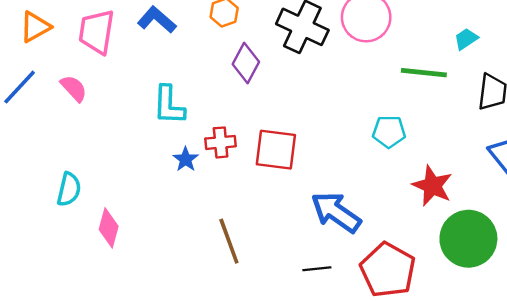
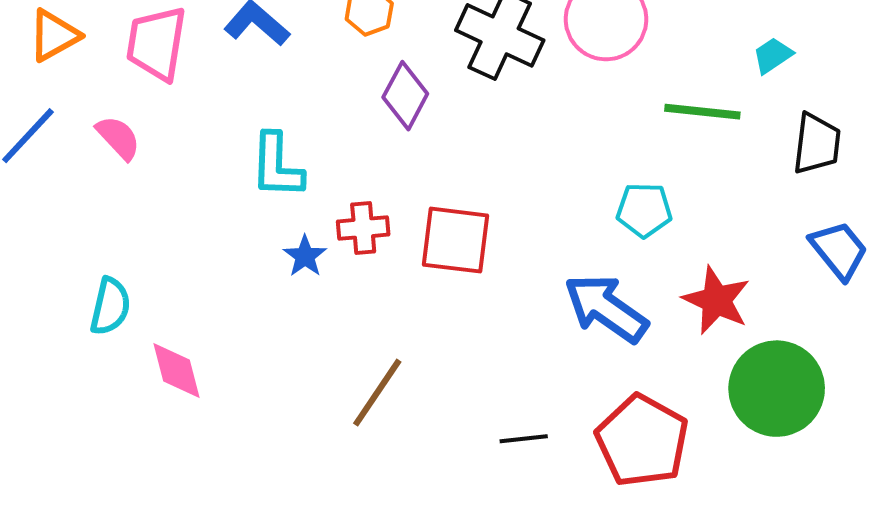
blue arrow: (336, 212) -> (606, 308), moved
pink diamond: (109, 228) -> (177, 371), turned -30
brown line: (229, 241) -> (377, 393), turned 54

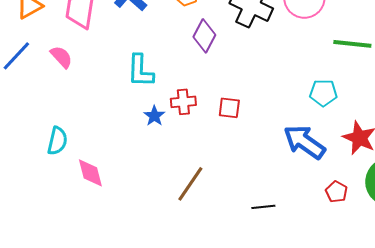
red square: (455, 240) -> (229, 108), size x0.6
red pentagon: (642, 441) -> (336, 192), moved, size x0.5

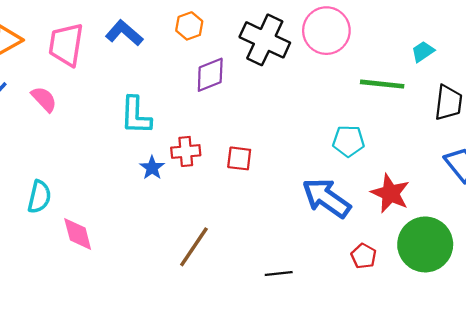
purple diamond: (204, 36) -> (210, 75), turned 40

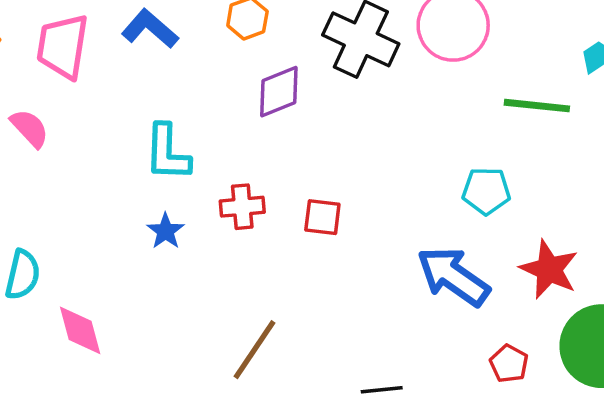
blue star: (152, 168) -> (166, 231), moved

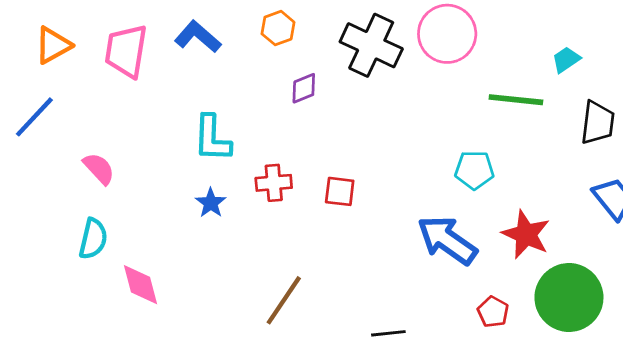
purple diamond: (279, 92) -> (304, 88), size x0.7
pink semicircle: (30, 128) -> (99, 169), moved

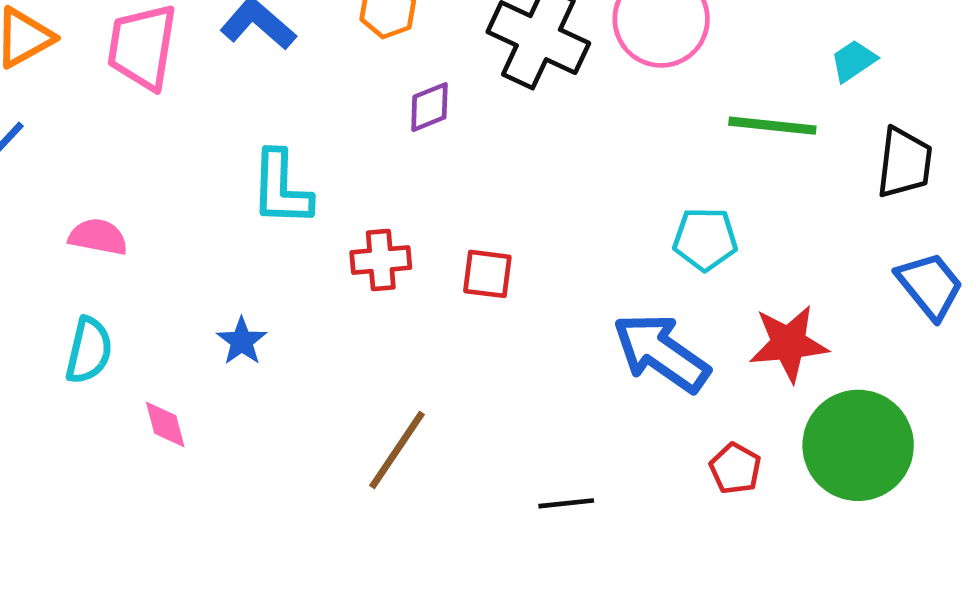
pink semicircle: (99, 169) -> (98, 237), turned -36
blue star: (211, 203) -> (242, 341), moved
red star: (526, 234) -> (789, 343), turned -30
pink diamond: (140, 285) -> (165, 425), size x0.7

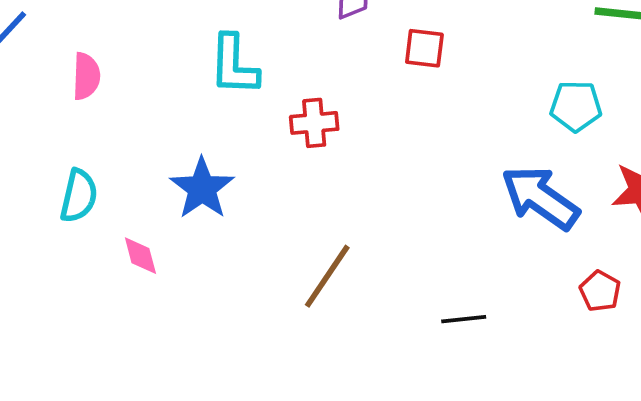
pink semicircle: (98, 237) -> (86, 76), moved, turned 81
red square: (487, 274) -> (424, 48), moved
blue star: (242, 341) -> (202, 188), size x1.6

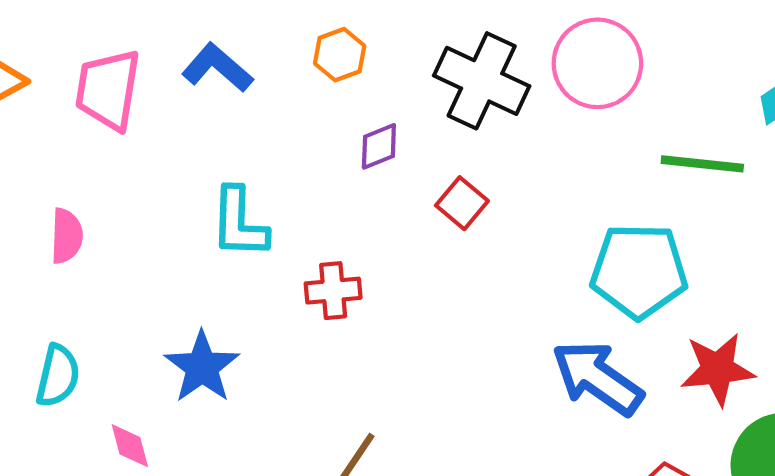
red square: (424, 48) -> (462, 203), turned 33
cyan pentagon: (576, 106) -> (639, 271), size x1.6

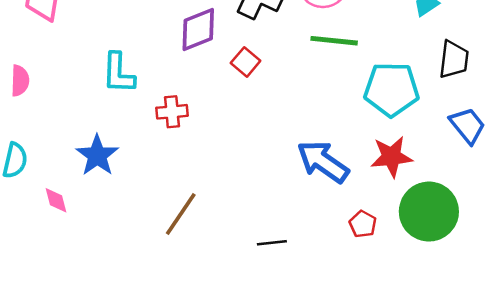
purple diamond: (379, 146) -> (198, 29), size x1.6
green line: (702, 164) -> (334, 41), moved
cyan pentagon: (639, 271) -> (391, 89), moved

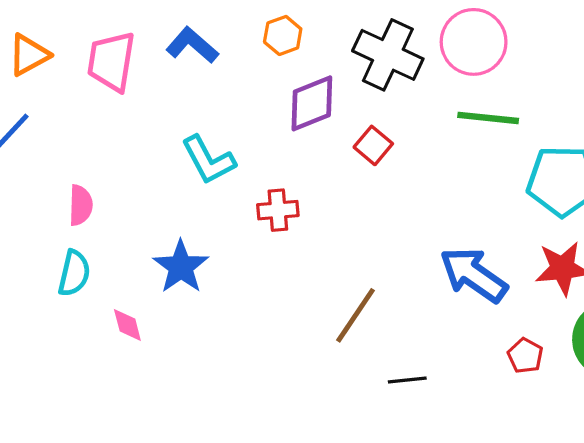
cyan L-shape: (118, 73) -> (208, 160), turned -30
pink semicircle: (20, 81) -> (81, 205), moved
brown line: (181, 214) -> (356, 315), moved

